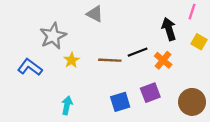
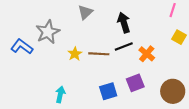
gray triangle: (95, 14) -> (85, 12), turned 49
black arrow: (169, 29) -> (124, 23), moved
yellow star: (72, 60) -> (75, 54), moved
blue L-shape: (30, 67) -> (22, 47), moved

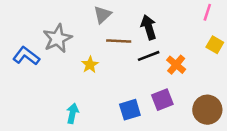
brown line: (99, 54) -> (119, 41), moved

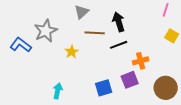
orange cross: (176, 65) -> (141, 61), moved, turned 35

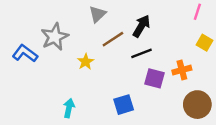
black arrow: (119, 22) -> (141, 26), turned 48
brown line: (95, 33) -> (113, 39), turned -36
orange cross: (141, 61) -> (182, 70), moved
purple square: (130, 80) -> (155, 78), moved, turned 36

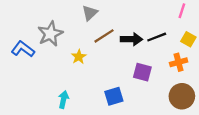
black arrow: (141, 26) -> (131, 39), moved, turned 60
black line: (141, 53) -> (157, 37), moved
orange cross: (182, 70) -> (179, 62), moved

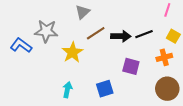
gray star: (50, 34) -> (46, 31), turned 30
yellow star: (79, 57) -> (72, 52), size x1.5
cyan arrow: (63, 100) -> (67, 90), moved

